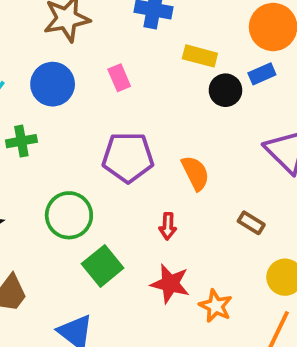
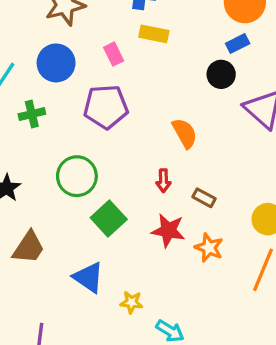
yellow rectangle: (200, 56) -> (154, 34), moved
black circle: (225, 90) -> (221, 74), moved
purple pentagon: (128, 157) -> (106, 107), moved
brown rectangle: (251, 223) -> (204, 198), moved

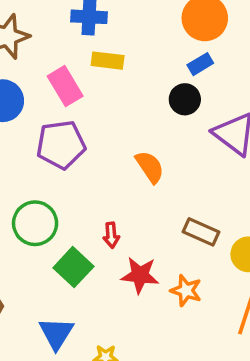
pink rectangle: (114, 54) -> (65, 86), size x1.5
red arrow: (163, 181) -> (111, 235), moved
brown rectangle: (204, 198) -> (201, 232), moved, size x1.4
blue triangle: (88, 277) -> (56, 333), turned 32

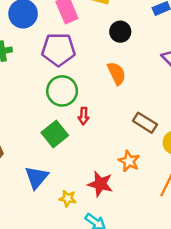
black circle: (185, 99) -> (120, 32), moved
green circle: (35, 223) -> (62, 91), moved
red star: (140, 275) -> (100, 184), moved

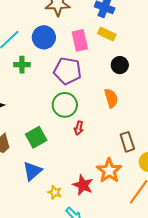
brown rectangle: (145, 123) -> (127, 142), turned 30
green square: (55, 134) -> (36, 137), moved
orange star: (129, 161) -> (109, 171), size x1.4

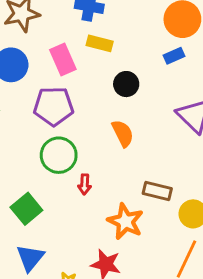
brown rectangle: (127, 142) -> (157, 191), turned -48
orange star: (109, 171) -> (125, 221), moved

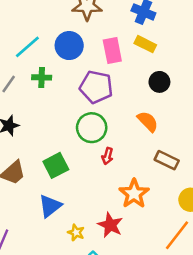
orange semicircle: (123, 133) -> (148, 121), turned -30
brown rectangle: (157, 191) -> (167, 160), moved

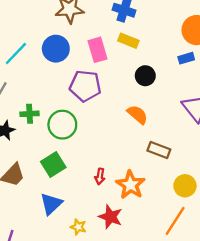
green cross: (42, 77) -> (30, 114), moved
green circle: (92, 128) -> (62, 125), moved
red arrow: (108, 156) -> (100, 176), moved

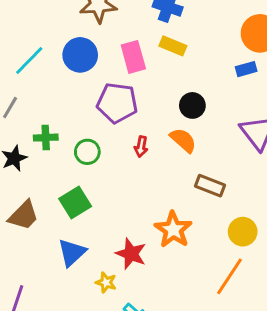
black circle: (145, 76) -> (192, 105), moved
green circle: (62, 125) -> (87, 152), size x0.7
red arrow: (100, 176) -> (141, 147), moved
red star: (110, 217) -> (131, 254), moved

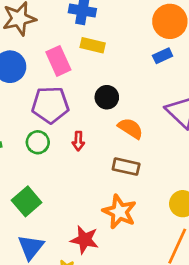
black circle: (192, 105) -> (107, 97), moved
orange semicircle: (183, 140) -> (130, 128), moved
green circle: (87, 152) -> (38, 142), moved
brown rectangle: (210, 186) -> (126, 167), moved

